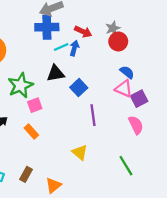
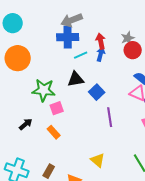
red arrow: (83, 32) -> (101, 41), turned -126
blue arrow: (74, 48) -> (101, 54), moved
green star: (20, 85) -> (44, 90), turned 30
yellow triangle: (80, 152) -> (98, 160), moved

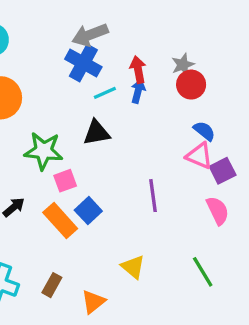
blue cross: (68, 37) -> (83, 63), turned 30
blue square: (97, 92) -> (88, 211), moved
orange rectangle: (54, 132) -> (60, 220), size x1.5

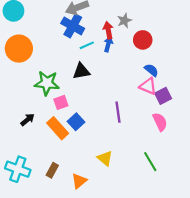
gray star: (183, 65) -> (124, 21), moved

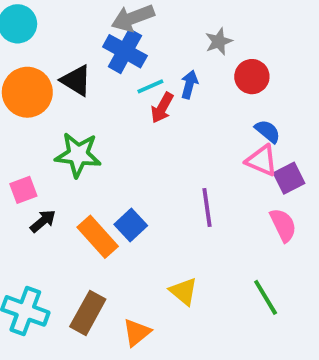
red arrow: (108, 30) -> (162, 108), moved, turned -140
black triangle: (81, 71) -> (76, 80), moved, turned 42
pink square: (61, 102) -> (23, 190), moved
brown rectangle: (52, 170) -> (88, 313), size x1.5

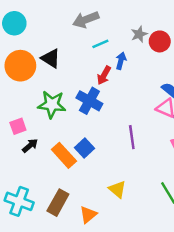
blue cross: (125, 51) -> (89, 101), moved
red circle: (252, 77) -> (160, 41), moved
cyan line: (150, 86) -> (100, 44), moved

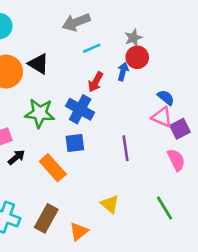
red circle: (160, 41) -> (137, 57), moved
blue arrow: (121, 61) -> (123, 72), moved
blue square: (85, 148) -> (75, 143), moved, turned 36

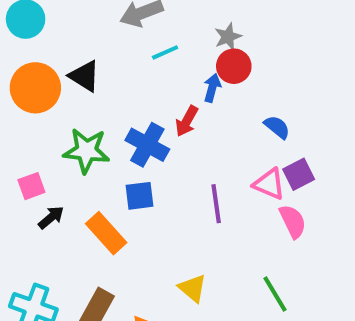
red arrow: (96, 82) -> (187, 121), moved
pink triangle: (162, 117) -> (269, 184), moved

